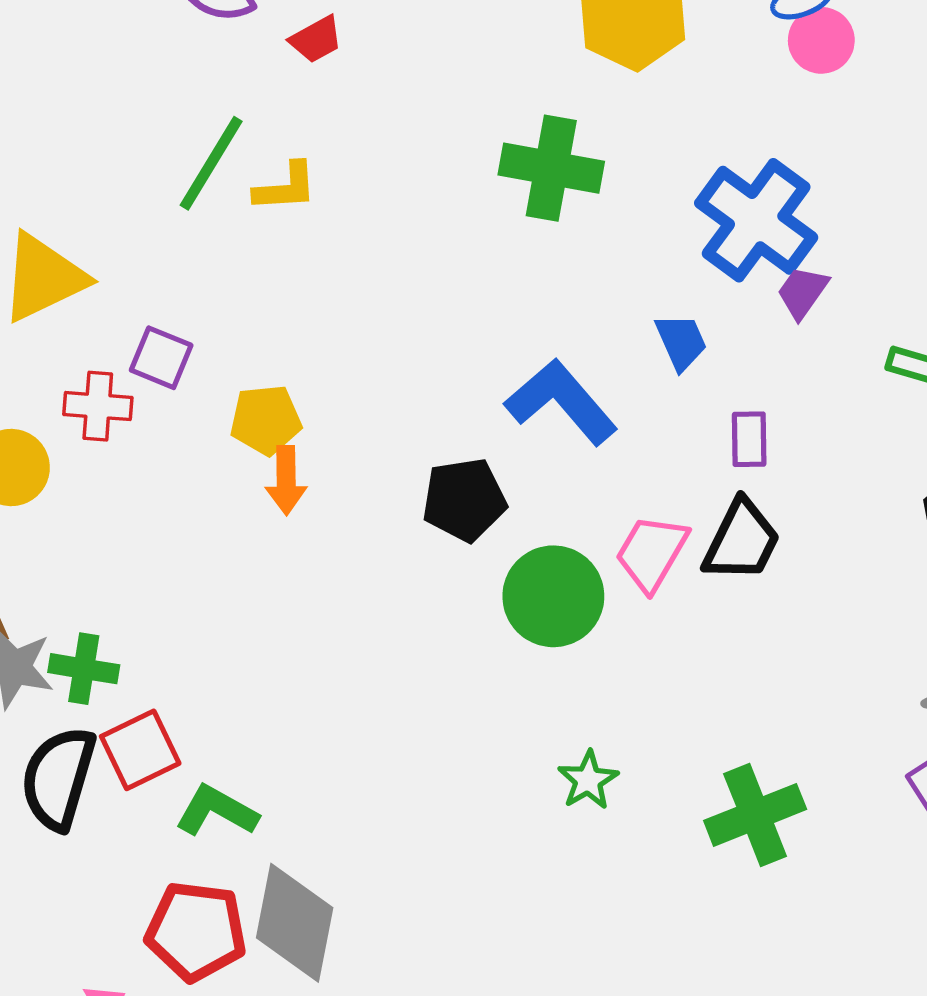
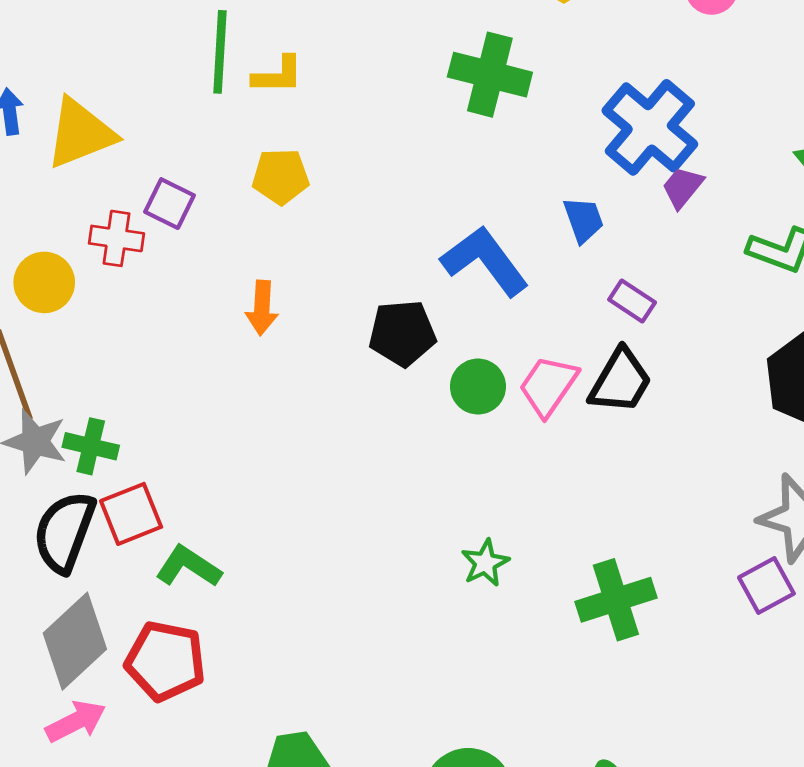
green line: (211, 163) -> (220, 52), turned -32
yellow pentagon: (266, 420) -> (281, 177), moved
purple rectangle: (749, 439) -> (632, 301), turned -60
green circle: (553, 596) -> (478, 387), moved, size x0.7
gray diamond: (295, 923) -> (75, 641), moved, turned 32

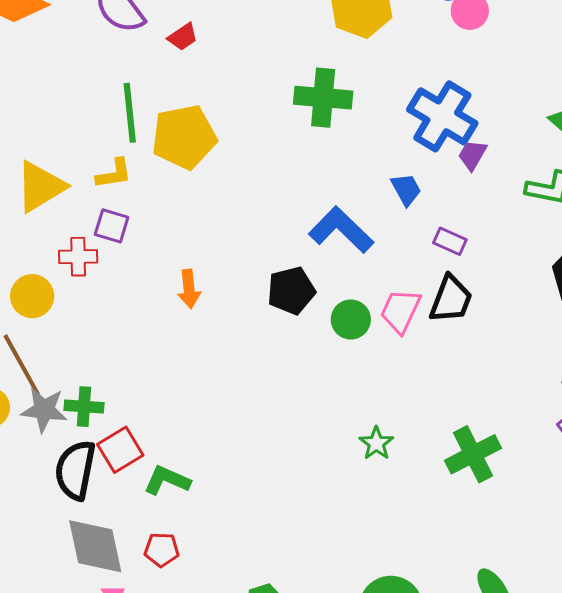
yellow L-shape: (278, 75) -> (114, 174), moved
yellow pentagon: (281, 177) -> (184, 137), moved, size x1.6
gray diamond: (75, 641) -> (95, 546), turned -50
red pentagon: (165, 661) -> (162, 550), size x0.6

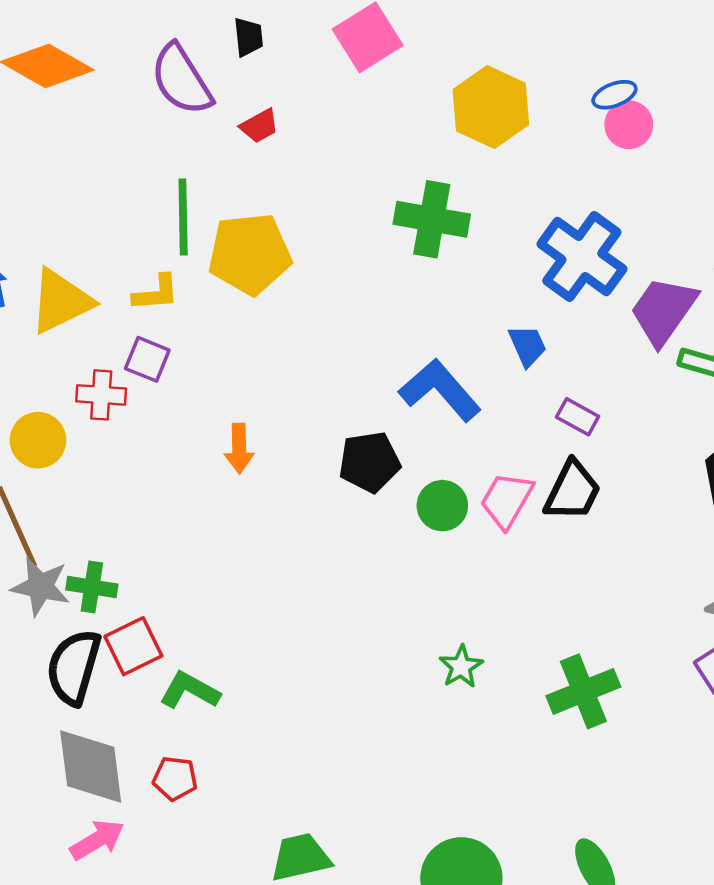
purple trapezoid: (472, 155) -> (663, 311), moved, size x1.8

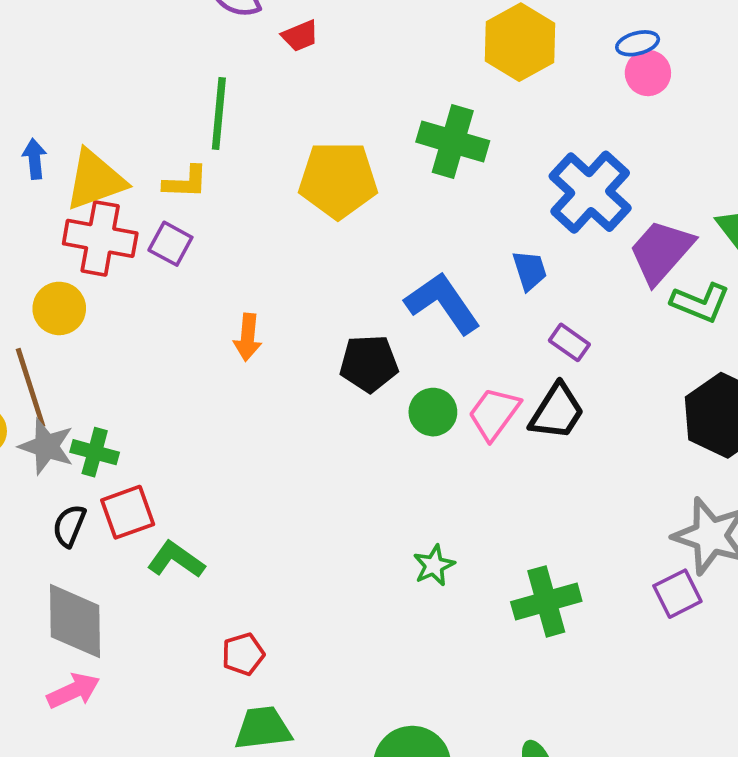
yellow pentagon: (250, 254) -> (338, 180), moved
red cross: (101, 395) -> (100, 238), moved, size x1.5
black semicircle: (74, 667) -> (69, 526), size x0.6
red pentagon: (175, 778) -> (243, 654), moved, turned -30

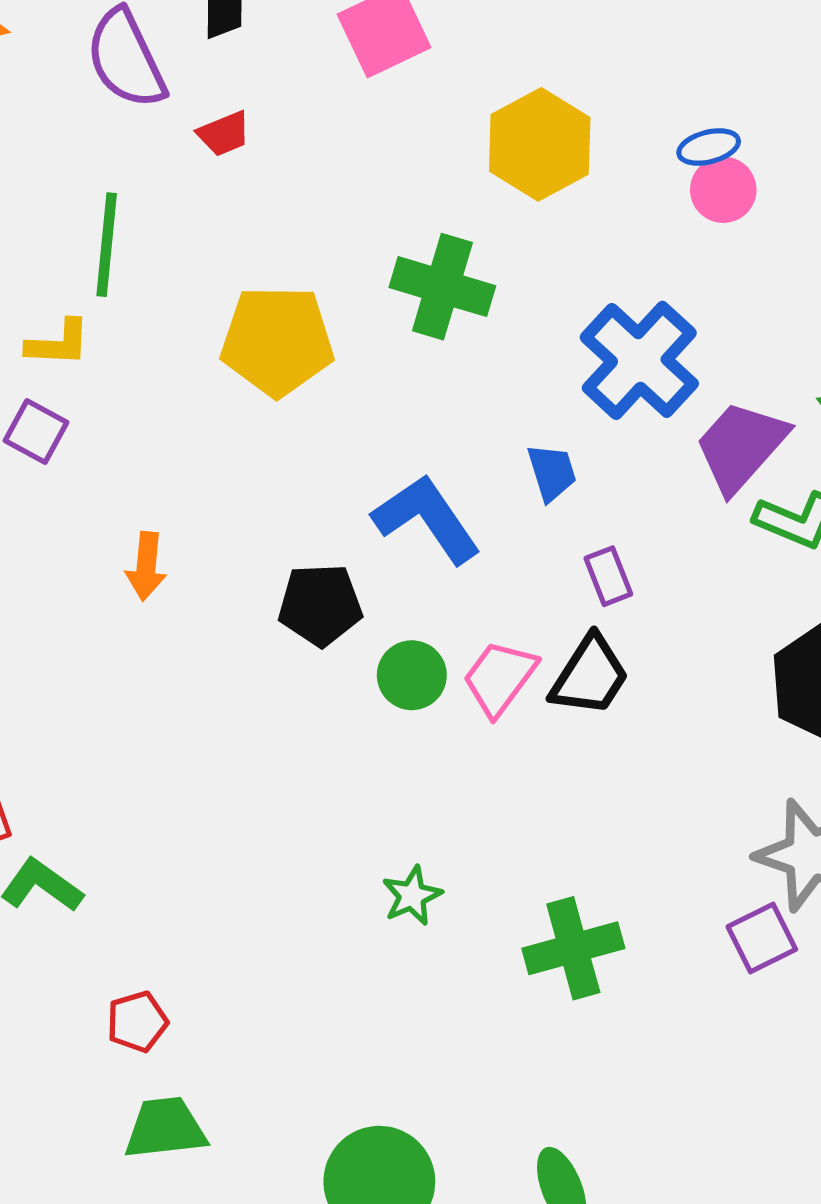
purple rectangle: (569, 342) -> (608, 576), turned 33

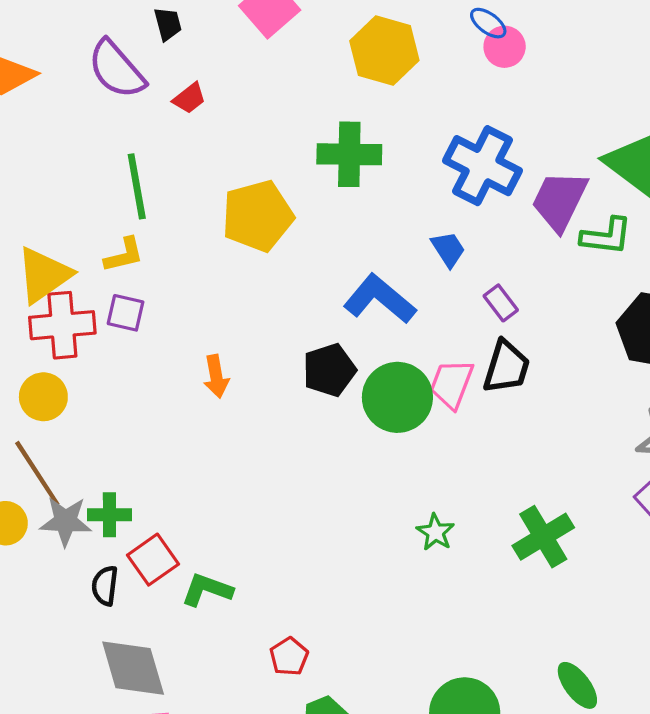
blue ellipse: (709, 147) -> (488, 23), turned 66
green circle: (412, 675) -> (397, 397), size x1.6

